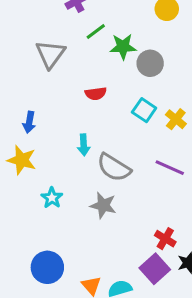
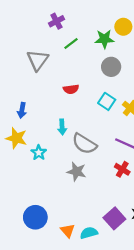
green star: (123, 47) -> (104, 39), moved
cyan star: (52, 198) -> (39, 153), moved
red cross: (165, 239) -> (122, 169), moved

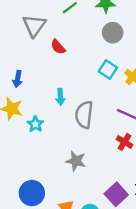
red semicircle: (71, 89) -> (58, 47), moved, turned 56
gray semicircle: (84, 144) -> (84, 115), turned 65
gray star: (77, 172) -> (76, 161), moved

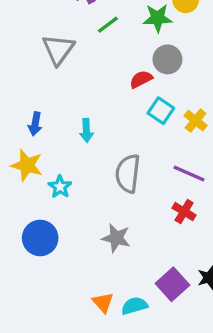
red semicircle: (58, 47) -> (141, 79), moved, turned 105
cyan arrow: (60, 97) -> (86, 130), moved
blue circle: (32, 193) -> (40, 238), moved

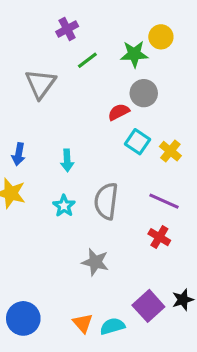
cyan star: (60, 187) -> (64, 206), moved
blue circle: (40, 238) -> (23, 318), moved

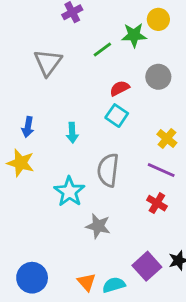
green line: (87, 60) -> (102, 50), moved
gray circle: (144, 93) -> (158, 77), moved
cyan square: (137, 142) -> (117, 116), moved
yellow cross: (170, 151) -> (167, 138), moved
cyan star: (64, 206) -> (69, 192), moved, size x1.5

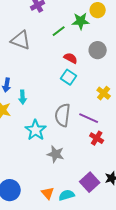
gray triangle: (48, 62) -> (21, 40), turned -45
red semicircle: (120, 88) -> (71, 58), turned 56
cyan arrow: (72, 133) -> (23, 97), moved
purple line: (161, 170) -> (89, 118), moved

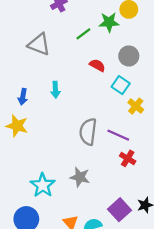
cyan square: (69, 77) -> (121, 85), moved
cyan arrow: (23, 97) -> (55, 90), moved
cyan star: (36, 130) -> (43, 185), moved

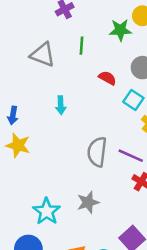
green line: (83, 34) -> (82, 46), moved, turned -49
blue arrow: (23, 97) -> (13, 116), moved
gray star: (80, 177) -> (88, 202), turned -30

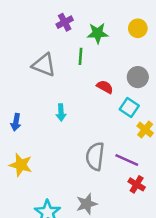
green star: (120, 30) -> (98, 33), moved
yellow star: (18, 145) -> (21, 165), moved

